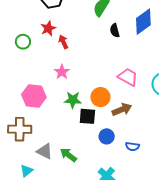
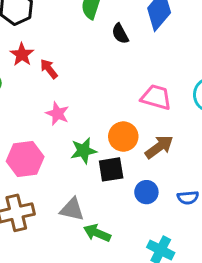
gray triangle: (45, 151) -> (72, 209), moved

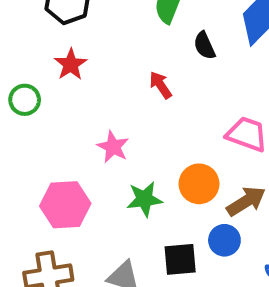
red arrow: (49, 69) -> (161, 85), moved
black square: (111, 169) -> (180, 259), moved
blue circle: (146, 192) -> (224, 240), moved

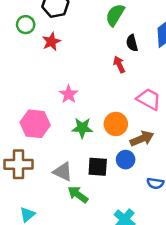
red arrow: (161, 85) -> (119, 64), moved
green circle: (25, 100) -> (26, 25), moved

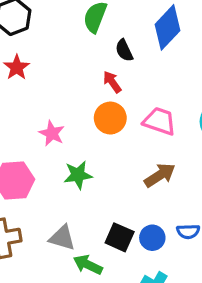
orange circle: (116, 124) -> (110, 118), moved
blue circle: (126, 160) -> (152, 238), moved
black square: (98, 167) -> (120, 237), moved, turned 30

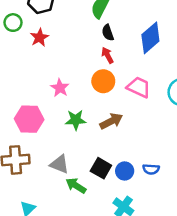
blue diamond: (168, 27) -> (150, 38), moved
black semicircle: (124, 50) -> (108, 33), moved
brown arrow: (160, 175) -> (111, 121), moved

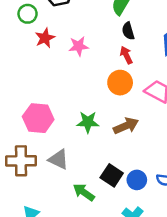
red star: (39, 37) -> (45, 38), moved
pink star: (60, 88) -> (79, 46), moved, turned 30
gray triangle: (59, 164) -> (59, 159), moved

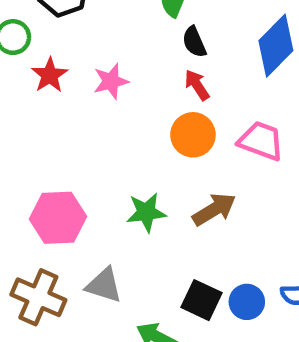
brown cross: (21, 161) -> (38, 297), turned 32

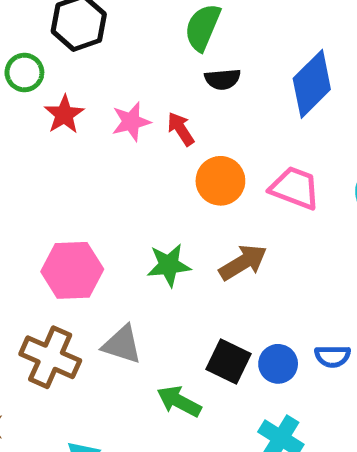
black semicircle: (194, 42) -> (223, 79), turned -72
red arrow: (197, 85) -> (181, 129), moved

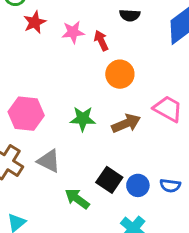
pink trapezoid: (295, 188) -> (168, 109), moved

